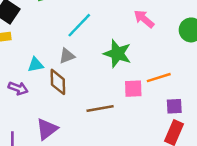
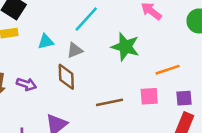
cyan triangle: (35, 65) -> (46, 42), moved
pink square: (133, 89) -> (149, 96), moved

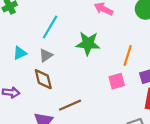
orange line: (168, 70) -> (128, 56), turned -42
brown line: (109, 102) -> (70, 105), moved

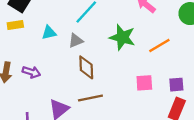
orange line: (128, 56) -> (159, 45), moved, turned 30
brown diamond: (43, 79) -> (86, 67), moved

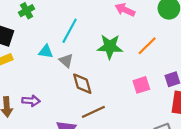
cyan triangle: (49, 33) -> (46, 52), moved, turned 35
gray triangle: (76, 41) -> (66, 61), turned -42

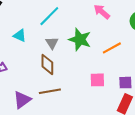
cyan triangle: (46, 52) -> (20, 36), moved
gray triangle: (66, 61) -> (52, 43), moved

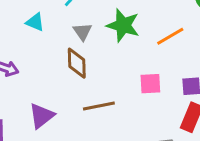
brown line: (50, 91) -> (99, 106), moved

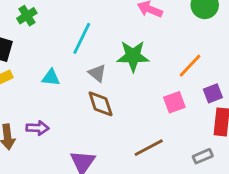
orange line: (170, 36) -> (190, 66), moved
brown line: (99, 106) -> (149, 148), moved

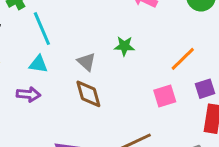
cyan line: (82, 38) -> (42, 29), moved, turned -52
green star: (133, 56) -> (124, 46), size x0.6
purple arrow: (37, 128) -> (28, 94), moved

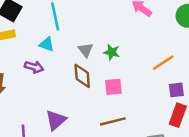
green star: (124, 46) -> (112, 52), moved
pink square: (165, 96) -> (113, 87), moved

